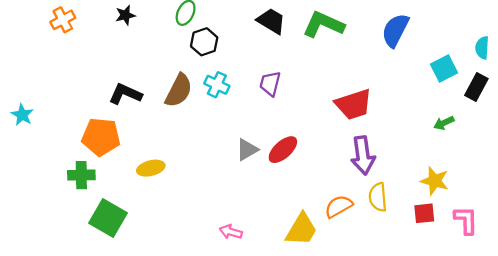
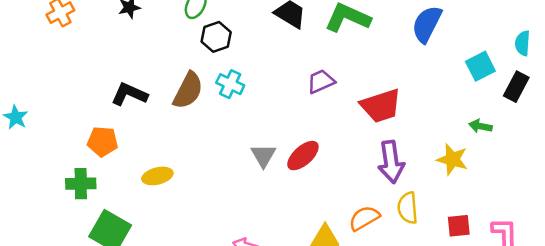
purple trapezoid: (270, 84) -> (321, 81), moved, turned 52
green arrow: (444, 123) -> (480, 126), turned 36
orange pentagon: (101, 137) -> (103, 142), size x0.7
gray triangle: (247, 150) -> (263, 156), turned -30
yellow star: (435, 181) -> (452, 159), moved

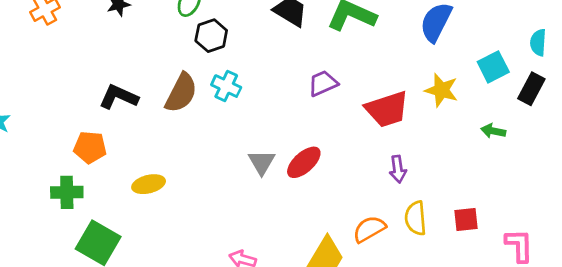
yellow star: (452, 159) -> (441, 90), moved
purple arrow: (391, 162) -> (398, 169), size x0.6
red square: (459, 226) -> (466, 220), moved

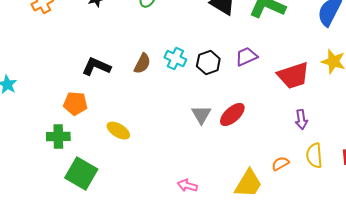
black hexagon: (211, 36) -> (208, 63), moved
brown semicircle: (181, 93) -> (142, 64), size x0.7
yellow ellipse: (149, 184) -> (118, 131), turned 45
orange semicircle: (369, 229) -> (280, 164), size x0.7

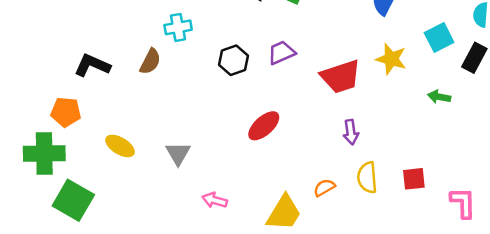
cyan cross: (175, 59) -> (178, 27), moved, turned -35
gray triangle: (201, 115) -> (178, 154), moved
green cross: (58, 137) -> (44, 154), size x1.4
pink arrow: (187, 186) -> (215, 200), moved

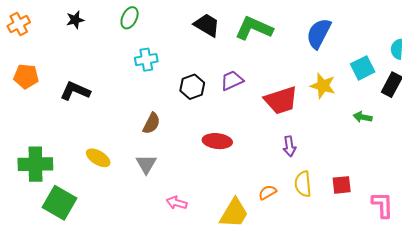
brown semicircle: (150, 61) -> (151, 123), moved
orange pentagon: (66, 112) -> (26, 76), moved
red ellipse: (264, 126) -> (217, 141), turned 48

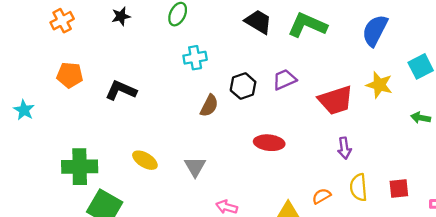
brown semicircle: (151, 123) -> (209, 106), moved

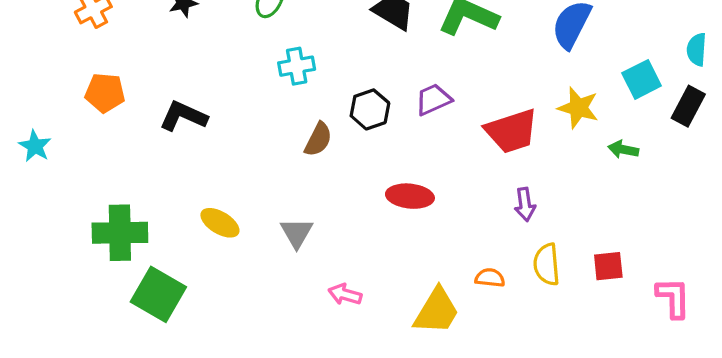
green arrow: (421, 118) -> (623, 149), moved
orange semicircle: (321, 196) -> (490, 278), turned 36

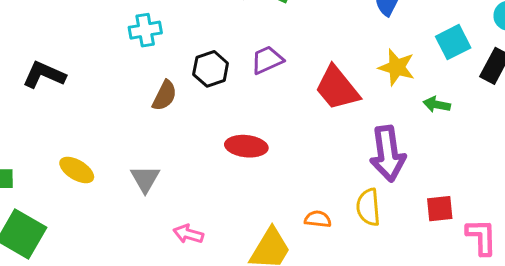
red trapezoid: (512, 131) -> (337, 88), turned 69
purple arrow: (525, 204) -> (388, 154), moved, size x1.8
red square: (608, 266) -> (440, 209), moved

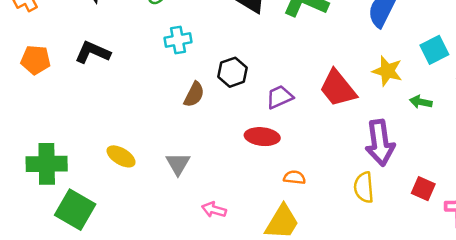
purple trapezoid: (267, 60) -> (280, 97), moved
black L-shape: (44, 75) -> (93, 52), moved
red square: (440, 209) -> (423, 189), turned 30
orange semicircle: (318, 219) -> (294, 177), moved

